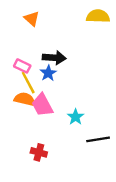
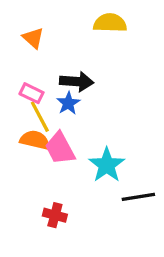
yellow semicircle: (98, 16) -> (110, 23), moved
orange triangle: (32, 19) -> (33, 38), moved
cyan star: (76, 117) -> (107, 165), size x1.5

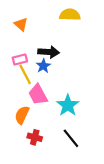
pink rectangle: (32, 93) -> (20, 59), turned -40
orange semicircle: (35, 140) -> (22, 115), moved, turned -78
black line: (138, 197) -> (71, 138), moved, turned 60

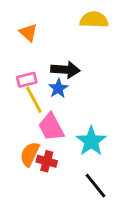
red cross: (35, 137) -> (47, 161), moved

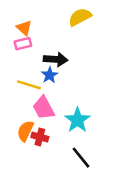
yellow semicircle: (94, 20) -> (80, 17), turned -30
pink rectangle: (27, 80) -> (23, 44), moved
yellow line: (34, 100) -> (29, 85), turned -45

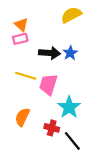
blue star: (50, 75) -> (70, 53), moved
pink trapezoid: (43, 108) -> (48, 84), moved, turned 45
red cross: (40, 137) -> (52, 128), moved

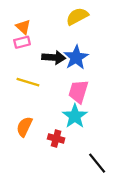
blue star: (70, 53) -> (76, 57), size x1.5
pink trapezoid: (48, 84) -> (78, 92), moved
black line: (72, 141) -> (97, 163), moved

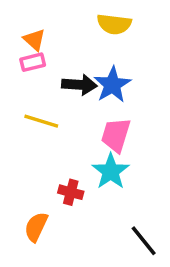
yellow semicircle: (77, 16) -> (114, 24), turned -145
orange semicircle: (24, 127) -> (36, 227), moved
red cross: (56, 138) -> (71, 192), moved

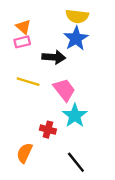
blue star: (112, 85) -> (76, 38), moved
pink trapezoid: (116, 135) -> (64, 90), moved, turned 125
black line: (144, 241) -> (76, 162), moved

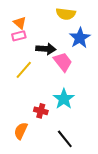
blue star: (76, 38) -> (80, 38), moved
yellow line: (28, 82) -> (24, 70), turned -66
pink trapezoid: (64, 90) -> (63, 62), moved

